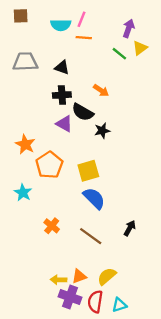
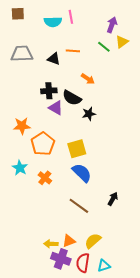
pink line: (81, 19) -> (71, 17), turned -32
orange line: (84, 38) -> (73, 51), moved
black cross: (62, 95) -> (49, 91), moved
orange star: (25, 144) -> (22, 126), turned -30
orange cross: (52, 226) -> (45, 178), moved

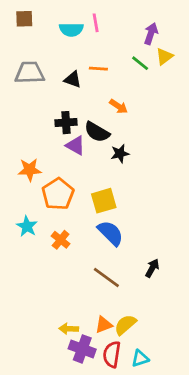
orange triangle: (69, 241) -> (104, 325), moved

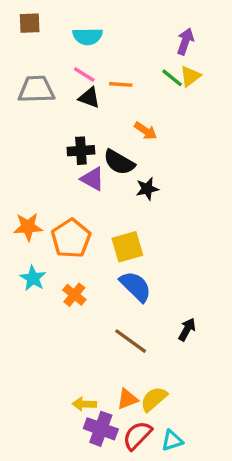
pink line: (96, 23) -> (84, 75), moved, turned -48
yellow triangle: (164, 56) -> (190, 76), moved
orange star: (30, 170) -> (28, 227), moved
red semicircle: (112, 354) -> (137, 435), turned 35

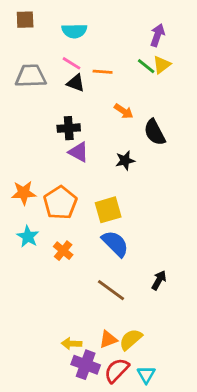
black semicircle: (119, 162) -> (155, 132), moved, turned 32
cyan triangle: (172, 440) -> (146, 375), turned -42

